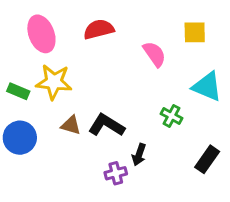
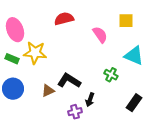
pink ellipse: (41, 34) -> (15, 30), moved
brown triangle: (71, 125) -> (48, 91), moved, turned -40

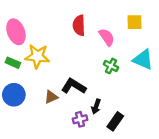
red semicircle: (64, 19) -> (79, 25), moved, turned -78
green cross: (111, 75) -> (111, 66), moved
black rectangle: (134, 103) -> (115, 121), moved

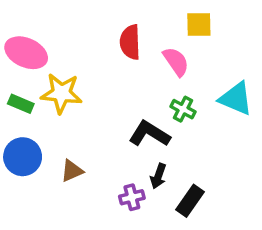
yellow square: (134, 22) -> (199, 24), moved
pink ellipse: (16, 32) -> (26, 53), turned -45
black L-shape: (74, 86) -> (150, 134), moved
brown triangle: (51, 97) -> (72, 171), moved

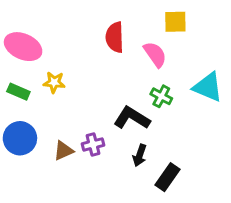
yellow star: (61, 93) -> (54, 82), size x0.6
purple cross: (132, 197) -> (93, 144), moved

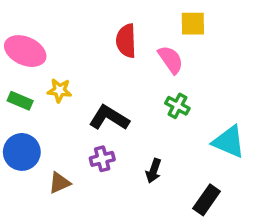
cyan triangle: (208, 87) -> (229, 142), moved
black L-shape: (132, 118) -> (109, 118), moved
brown triangle: (63, 151) -> (59, 183), moved
black rectangle: (168, 177) -> (207, 200), moved

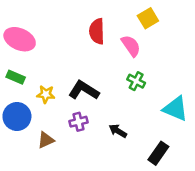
yellow square: (193, 24) -> (148, 18), turned -30
yellow star: (59, 90) -> (46, 94), moved
black arrow: (154, 171) -> (118, 131), turned 102

